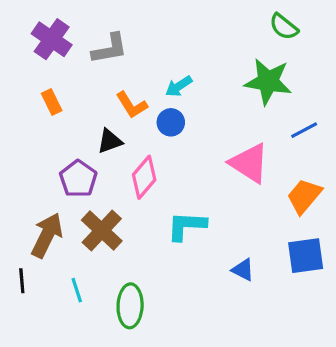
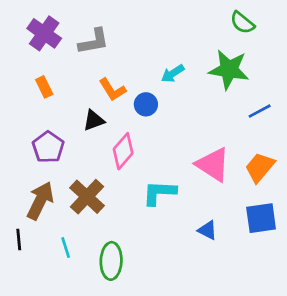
cyan arrow: (179, 86) -> (173, 74), moved
pink triangle: (249, 163) -> (213, 165), moved
purple pentagon: (78, 179) -> (48, 147), moved

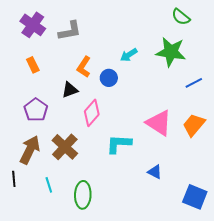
orange L-shape: (112, 90) -> (84, 67), turned 65
blue square: (261, 218) -> (195, 197), moved, turned 30

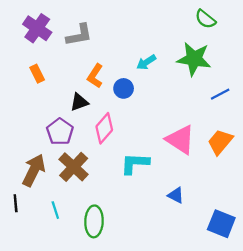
purple pentagon: (36, 110) -> (60, 132), moved

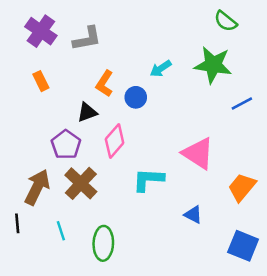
orange trapezoid: (220, 142) -> (242, 187), moved

